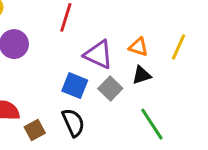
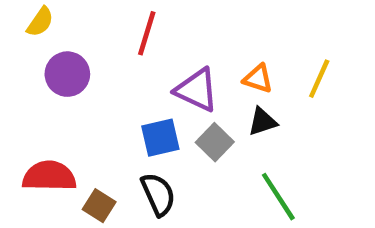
blue square: (75, 86) -> (160, 138), turned -35
brown square: (35, 130) -> (99, 206), turned -30

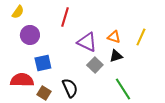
blue square: (160, 138) -> (43, 63), moved

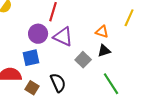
purple circle: (30, 35) -> (38, 34), moved
yellow line: (141, 37) -> (129, 18), moved
purple triangle: (87, 42) -> (63, 37), moved

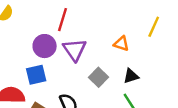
purple triangle: (63, 37) -> (75, 50), turned 30
black triangle: (104, 51) -> (131, 76), moved

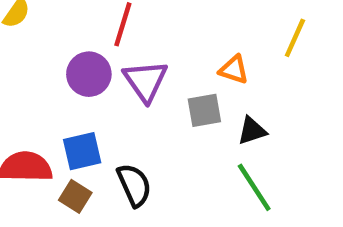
blue square: (36, 75) -> (82, 151), moved
gray square: (99, 77) -> (204, 110), moved, turned 36

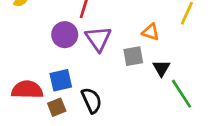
black triangle: (252, 131) -> (161, 68), turned -42
green line: (254, 187) -> (182, 94), moved
brown square: (75, 196) -> (57, 107), turned 36

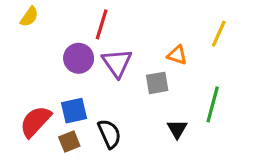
black triangle: (161, 68) -> (177, 129), moved
red semicircle: (27, 90) -> (35, 121), turned -48
green line: (182, 94) -> (213, 104), moved, turned 48

